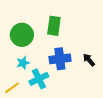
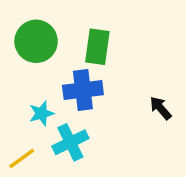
green circle: (22, 35) -> (36, 41), moved
blue cross: (60, 59) -> (83, 90), moved

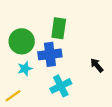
green circle: (36, 41) -> (22, 41), moved
cyan cross: (70, 142) -> (61, 86), moved

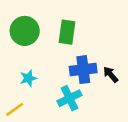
green circle: (22, 41) -> (25, 31), moved
blue cross: (50, 54) -> (83, 70), moved

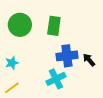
cyan star: (28, 78) -> (12, 63), moved

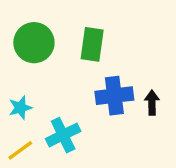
black arrow: (89, 60) -> (152, 103), turned 40
cyan cross: (56, 79) -> (63, 135), moved

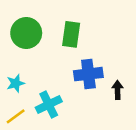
black arrow: (152, 103) -> (118, 90), moved

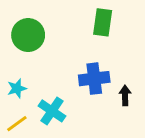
green rectangle: (71, 34) -> (103, 22), moved
cyan cross: (49, 104) -> (52, 111), turned -30

